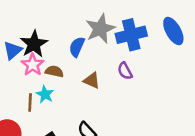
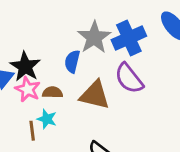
purple semicircle: (125, 71) -> (129, 78), size x1.6
brown triangle: (92, 80) -> (95, 95), size x1.6

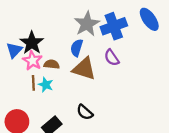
blue semicircle: (72, 61) -> (77, 48), moved
purple semicircle: (129, 78) -> (112, 58), size x0.7
brown line: (32, 131) -> (33, 83), moved

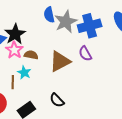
blue semicircle: (77, 48) -> (49, 15), moved, turned -35
brown triangle: (84, 69) -> (60, 61), turned -50
brown line: (33, 83) -> (13, 82), moved

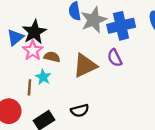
black semicircle: (57, 100) -> (80, 111), turned -63

